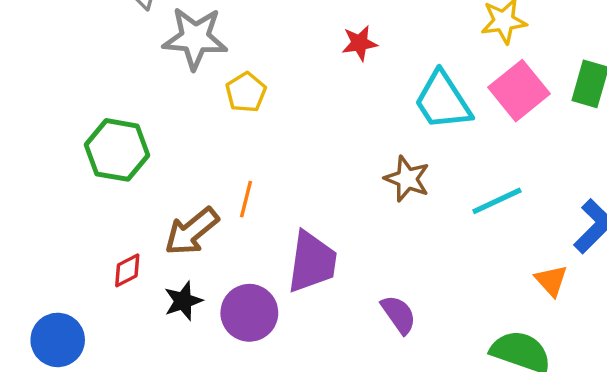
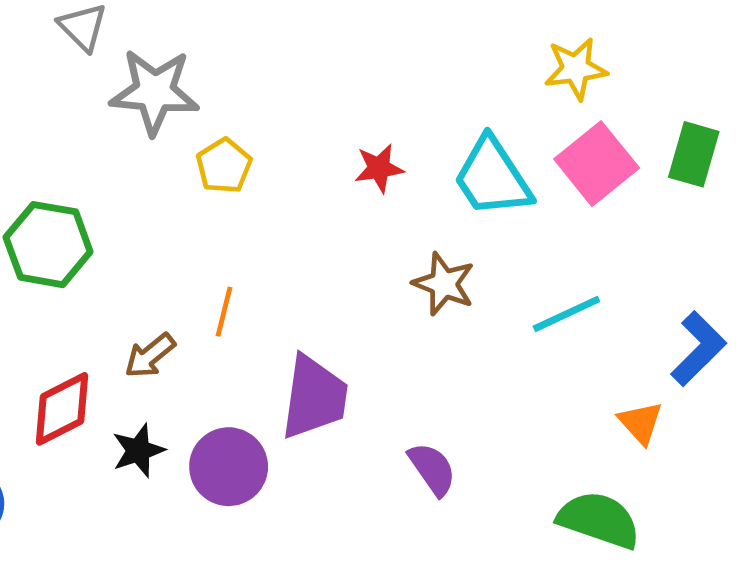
red star: (360, 43) -> (379, 168), moved
brown arrow: (192, 231) -> (150, 356), size x0.7
red diamond: (127, 270) -> (62, 409), size x1.6

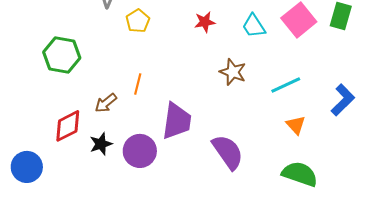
cyan trapezoid: (492, 177) -> (254, 26), size x0.7
orange triangle: (641, 423) -> (296, 125), moved
purple semicircle: (432, 469) -> (228, 152), size x1.5

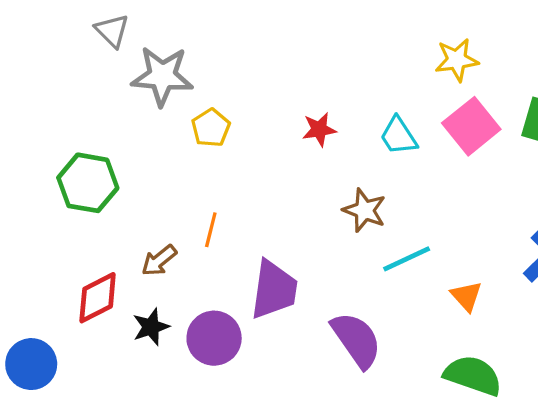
cyan line: (286, 85) -> (407, 259), moved

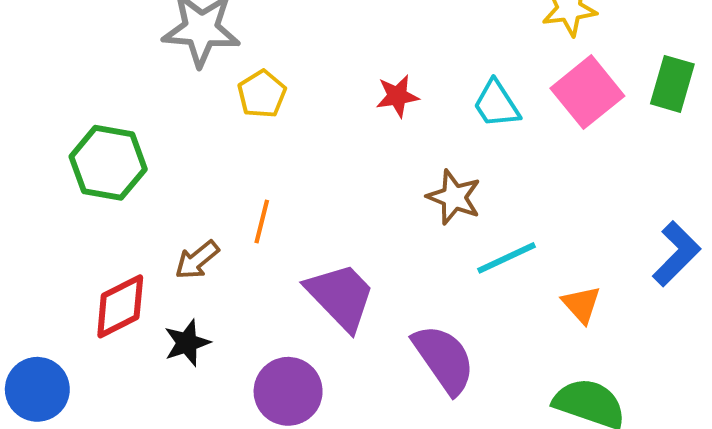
purple trapezoid: (274, 290) -> (341, 296), turned -52
purple circle: (214, 338) -> (288, 391), moved

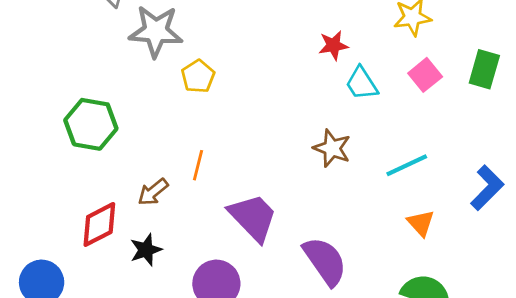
pink square: (587, 92) -> (425, 75), size x0.7
red star: (397, 96) -> (333, 45), moved
cyan line: (507, 258) -> (407, 165), moved

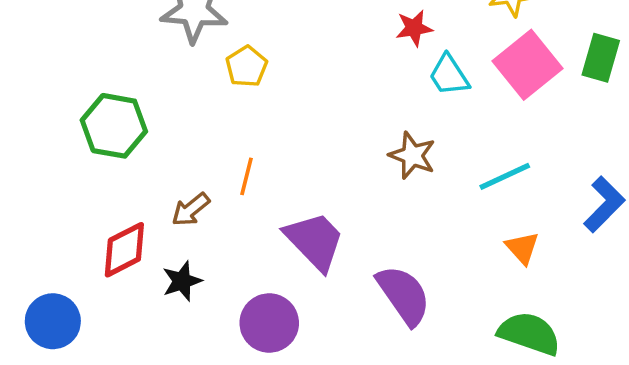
pink square: (425, 75) -> (527, 65), size x1.6

